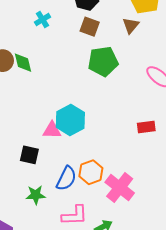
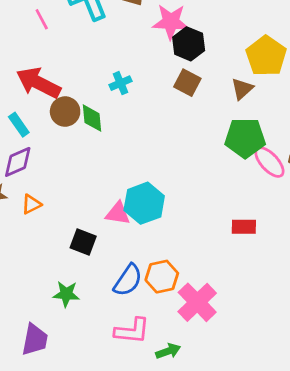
cyan cross: (42, 20) -> (121, 83), moved
green pentagon: (103, 61) -> (245, 138), moved
green star: (36, 195) -> (66, 294), moved

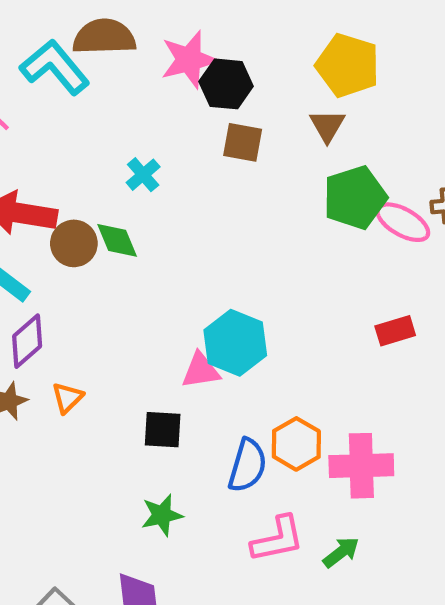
pink cross: (197, 302) -> (361, 466), turned -30

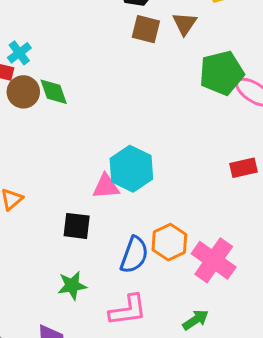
brown triangle: (327, 126) -> (185, 24), moved
cyan cross: (143, 175) -> (19, 53), moved
pink cross: (361, 466) -> (214, 260), turned 33
pink L-shape: (278, 539) -> (128, 310), moved

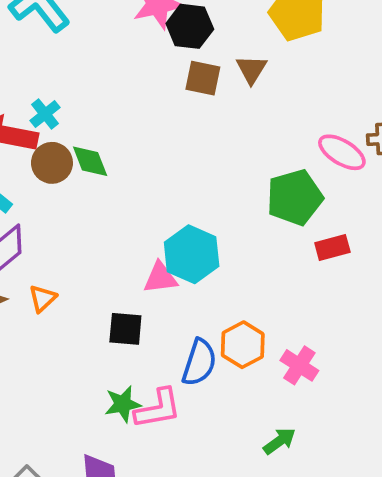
green pentagon: (222, 73) -> (295, 197), moved
pink cross: (214, 260) -> (299, 365), size x0.7
pink L-shape: (128, 310) -> (158, 409), moved

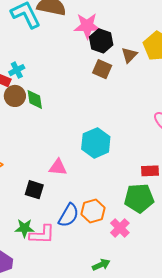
brown triangle: (251, 69) -> (129, 55), moved
green pentagon: (295, 197) -> (139, 198), moved
cyan hexagon: (192, 254) -> (96, 143), moved

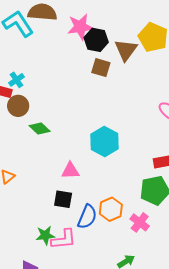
brown triangle: (129, 55) -> (126, 50), size x1.4
green diamond: (35, 99) -> (40, 129), moved, turned -30
black square: (34, 190) -> (63, 199), moved

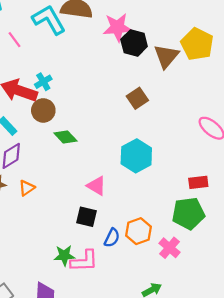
brown square: (101, 68) -> (137, 98), moved, turned 36
pink triangle: (70, 171) -> (96, 186), turned 30
blue semicircle: (87, 217) -> (112, 238), size x0.7

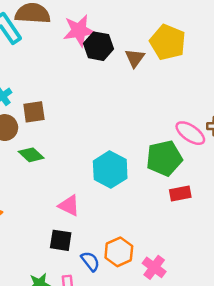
brown triangle: (166, 56) -> (135, 58), size x0.7
brown square: (137, 98) -> (34, 112), moved, turned 30
green pentagon: (188, 213) -> (164, 158), moved
blue semicircle: (112, 238) -> (90, 261), turned -60

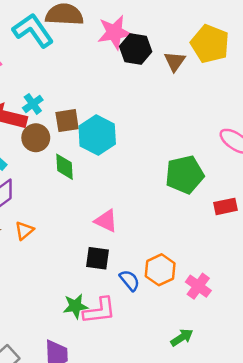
green diamond: (31, 155) -> (65, 167), turned 45
green pentagon: (164, 158) -> (185, 175), moved
cyan hexagon: (110, 170) -> (97, 135), moved

